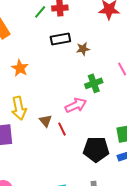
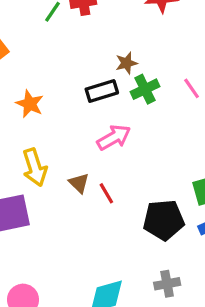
black rectangle: (60, 39) -> (102, 91), moved
green cross: (94, 83) -> (145, 89), moved
pink arrow: (76, 105) -> (114, 137), moved

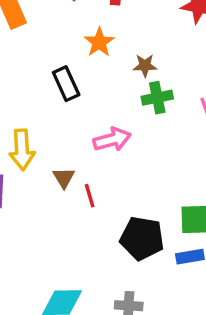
black rectangle: (102, 91) -> (66, 84), moved, turned 68
orange star: (30, 104) -> (99, 42), moved

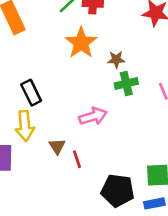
orange star: (99, 42) -> (81, 43), size x1.4
black rectangle: (66, 84) -> (31, 93), moved

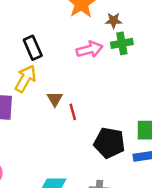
pink arrow: (93, 116) -> (90, 49), moved
yellow arrow: (25, 126) -> (26, 79), turned -148

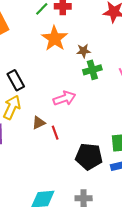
pink arrow: (90, 49) -> (64, 98), moved
brown triangle: (55, 99) -> (39, 123), turned 40

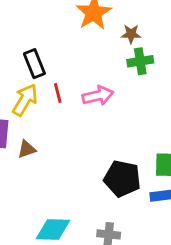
brown triangle: (39, 123) -> (27, 149), moved
red line: (55, 133) -> (58, 93), moved

